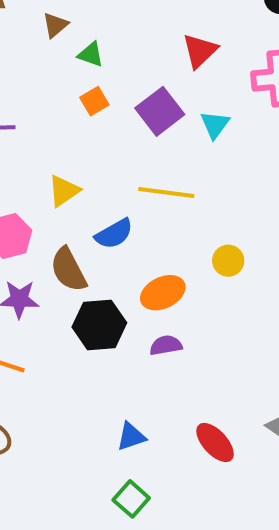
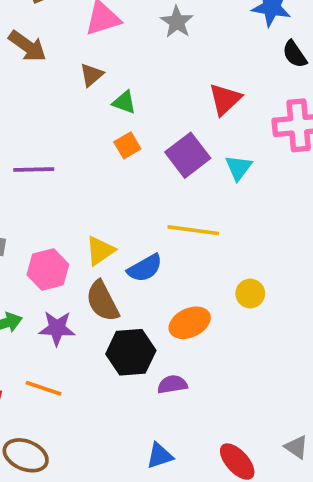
yellow triangle: (64, 191) -> (100, 251), moved
purple semicircle: (166, 345) -> (172, 384), moved

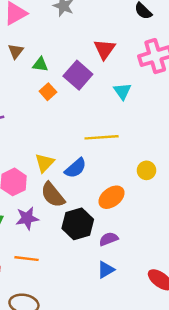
purple square: (188, 155) -> (78, 75), moved
blue triangle: (160, 456) -> (106, 270), moved

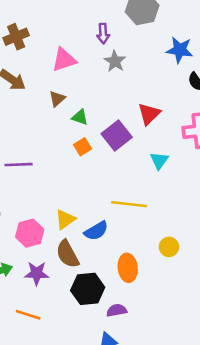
orange ellipse: (112, 197) -> (128, 268), turned -70

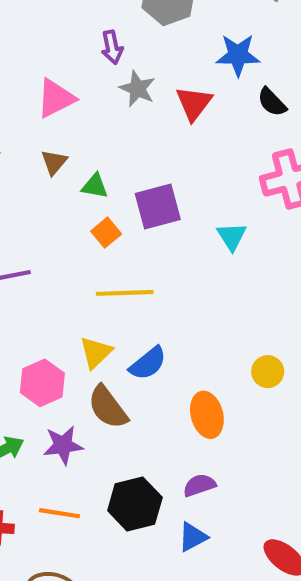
red triangle: (149, 114) -> (194, 103), moved
purple square: (117, 135) -> (158, 206), turned 32
yellow line: (129, 204) -> (125, 293), moved
black hexagon: (88, 289) -> (135, 504), moved

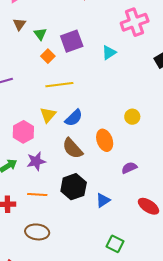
green triangle: (95, 186) -> (40, 34), turned 48
cyan triangle: (232, 236) -> (109, 53), turned 35
brown semicircle: (108, 407) -> (73, 148), moved
purple semicircle: (199, 485) -> (129, 168), moved

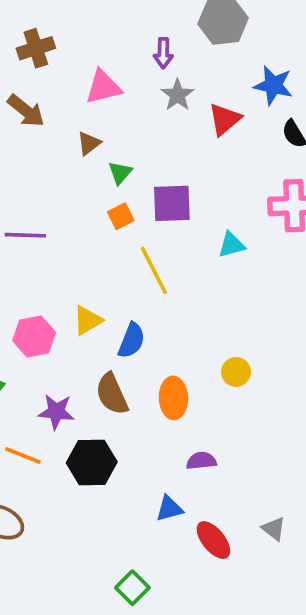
yellow line: (59, 85) -> (154, 270), moved, turned 52
blue semicircle: (74, 118) -> (132, 340), turned -42
purple star: (36, 161) -> (56, 412), moved
blue triangle: (103, 200) -> (169, 509), moved

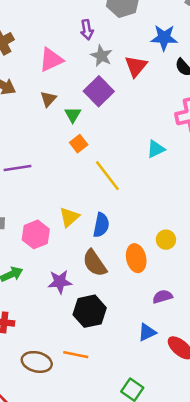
purple square: (172, 203) -> (99, 91), moved, turned -32
yellow circle: (236, 372) -> (166, 240), moved
orange line: (23, 455) -> (76, 355), moved

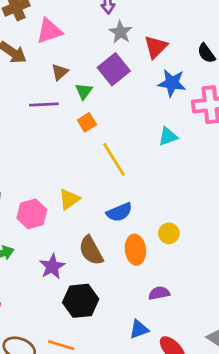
blue star: (164, 38) -> (172, 83), moved
pink triangle: (51, 60) -> (49, 31), moved
purple line: (17, 168) -> (44, 104), moved
blue semicircle: (101, 225) -> (119, 212), moved, turned 50
purple star: (60, 282) -> (52, 266), turned -30

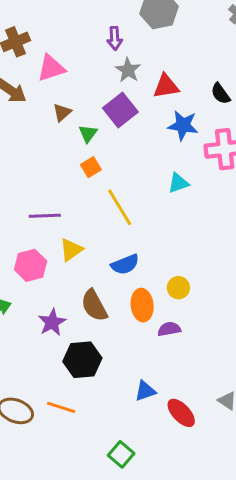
red triangle: (156, 47) -> (166, 86), turned 35
purple line: (44, 104) -> (45, 216), moved
purple semicircle: (159, 293) -> (169, 329), moved

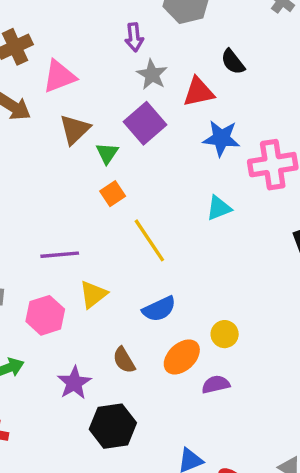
black semicircle: (221, 94) -> (233, 62), moved
brown triangle: (62, 112) -> (75, 129), size x1.4
brown semicircle: (94, 305) -> (124, 360), size x0.7
orange ellipse: (142, 305) -> (182, 357), turned 56

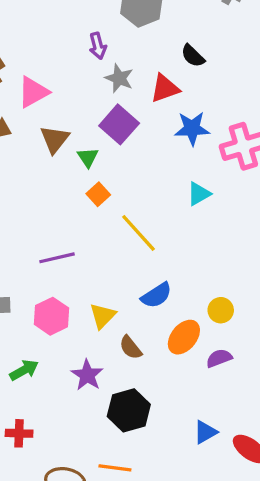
yellow triangle: (93, 294) -> (103, 316), moved

